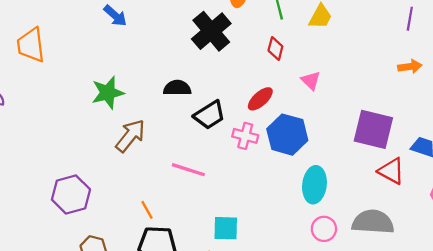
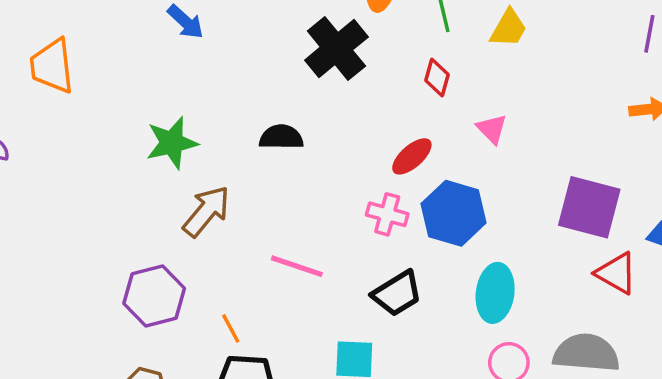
black trapezoid: (209, 115) -> (397, 293), moved
purple hexagon: (71, 195) -> (154, 296), moved

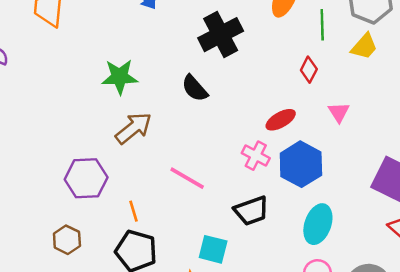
black cross: (336, 49) -> (221, 35), moved
black semicircle: (281, 137) -> (195, 88), turned -144

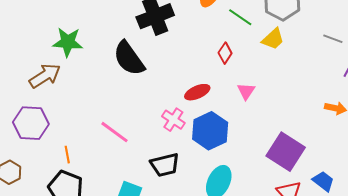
green line: (322, 25) -> (240, 17), turned -60
black semicircle: (195, 88) -> (129, 58), size x1.5
brown arrow: (133, 128) -> (45, 76), moved

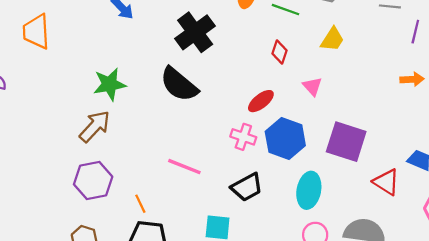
yellow trapezoid: (273, 39) -> (332, 39), moved
purple square: (286, 152) -> (346, 142), moved

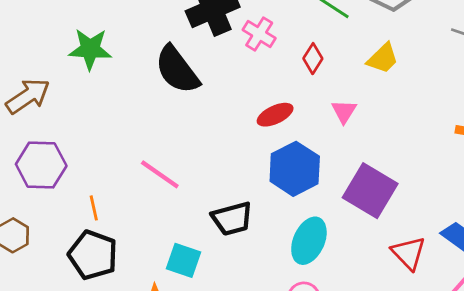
brown arrow: (95, 126) -> (28, 96), moved
pink cross: (243, 137) -> (259, 34), moved

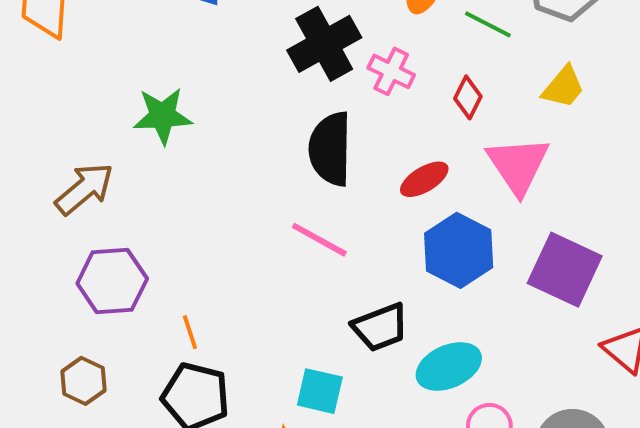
black semicircle: (177, 70) -> (330, 149), moved, turned 44
pink triangle: (344, 111) -> (518, 165), size x1.8
pink line: (160, 174) -> (319, 240), moved
cyan ellipse: (309, 241) -> (449, 366), moved, turned 48

